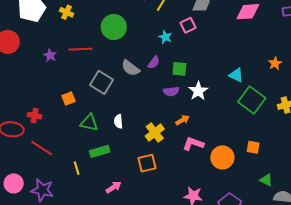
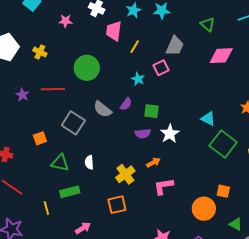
pink L-shape: (193, 144) -> (164, 186), turned -30
orange circle: (222, 157) -> (204, 209), moved

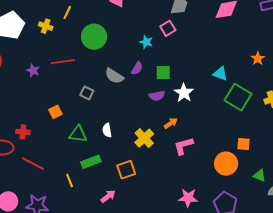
yellow line: (135, 47) -> (67, 12), moved
gray square: (73, 123) -> (87, 93), size x0.6
orange square: (117, 205) -> (126, 170), moved

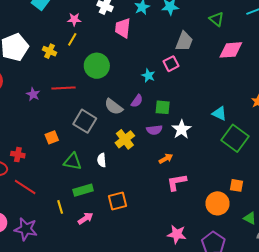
gray square: (87, 93) -> (85, 121), size x1.6
yellow cross: (144, 138) -> (125, 139), moved
pink arrow: (108, 196) -> (86, 218), moved

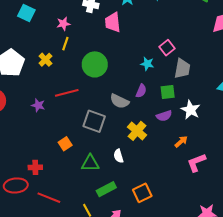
gray trapezoid: (184, 41) -> (182, 69), moved
yellow cross: (49, 51) -> (46, 60), turned 32

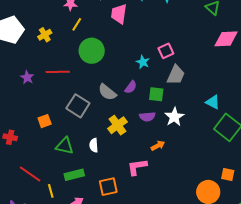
yellow line: (65, 44) -> (77, 24), moved
pink L-shape: (196, 163) -> (137, 167), moved
red line: (49, 198) -> (30, 174), moved

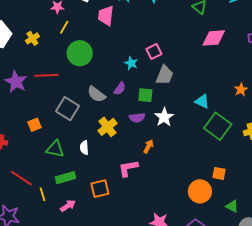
purple star: (27, 77) -> (16, 82), size x1.6
orange arrow: (158, 146) -> (148, 146), turned -32

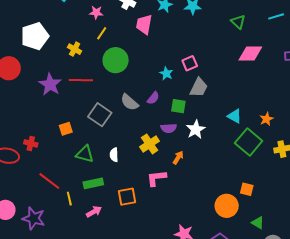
yellow cross: (32, 38) -> (75, 49), moved, turned -32
orange star: (241, 90) -> (266, 119), moved
yellow cross: (107, 127) -> (150, 144), moved

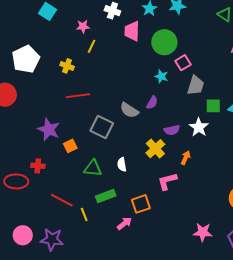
green circle: (116, 60) -> (164, 42), moved
purple star: (50, 84) -> (49, 129), moved
green square: (178, 106) -> (213, 106), moved
pink arrow: (94, 212) -> (124, 223), moved

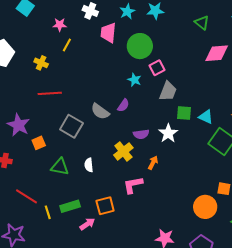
green rectangle: (106, 196) -> (70, 206), moved

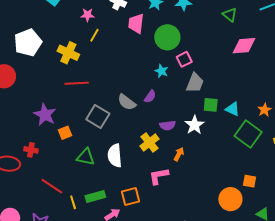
yellow cross: (41, 63) -> (68, 53), size x1.5
white semicircle: (89, 165) -> (115, 156), size x1.6

